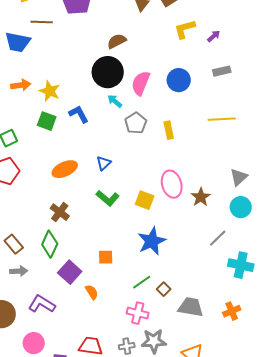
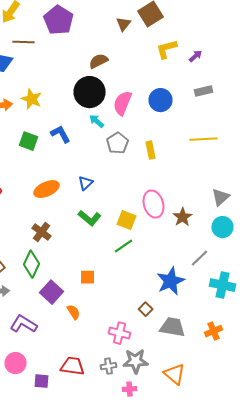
yellow star: (50, 91) -> (32, 99), moved
blue star: (152, 241) -> (170, 281), moved
green line: (142, 282) -> (124, 246), moved

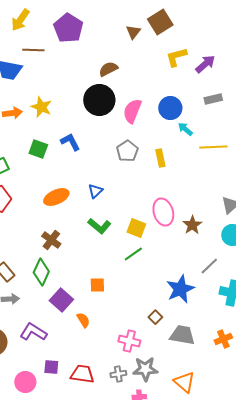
purple arrow: (196, 56) -> (205, 64), size x1.5
cyan arrow: (96, 121) -> (185, 129), moved
pink circle: (16, 363) -> (25, 382), moved
purple square: (42, 381) -> (51, 367), moved

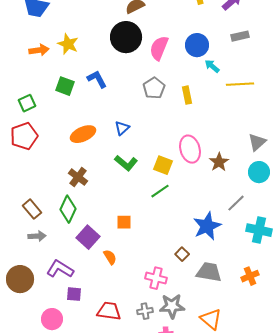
purple square: (51, 367) -> (74, 294), moved

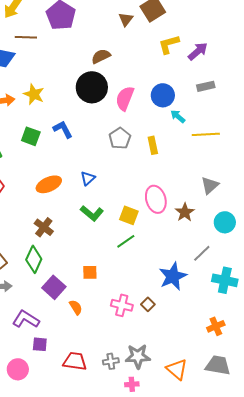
gray triangle: (257, 142) -> (210, 185), moved
gray trapezoid: (209, 272) -> (218, 365), moved
pink cross: (156, 278) -> (122, 305), moved

